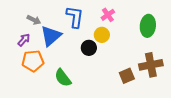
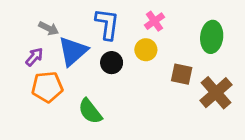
black circle: (89, 48) -> (112, 63), moved
brown cross: (151, 65) -> (216, 93), turned -30
brown square: (127, 76) -> (182, 74), moved, turned 35

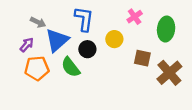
pink cross: (154, 21) -> (135, 17), moved
green semicircle: (90, 111) -> (71, 67), moved

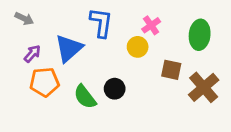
pink cross: (135, 17) -> (151, 25), moved
gray arrow: (38, 22) -> (24, 19), moved
black circle: (87, 49) -> (115, 89), moved
green semicircle: (71, 67) -> (85, 97), moved

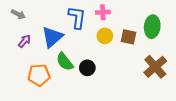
pink cross: (151, 25) -> (103, 12), moved, turned 32
brown square: (171, 70) -> (129, 37), moved
orange pentagon: (44, 82) -> (39, 75), moved
green semicircle: (85, 97) -> (65, 62), moved

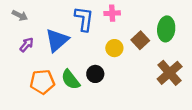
yellow circle: (105, 36) -> (114, 48), moved
brown square: (129, 37) -> (140, 40), turned 35
green semicircle: (65, 62) -> (71, 80), moved

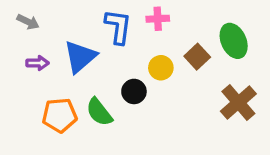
green ellipse: (166, 29) -> (234, 41), turned -30
purple arrow: (27, 45) -> (37, 63), turned 49
black circle: (95, 74) -> (134, 91), moved

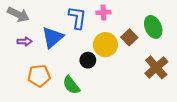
gray arrow: (28, 22) -> (18, 15), size x1.5
yellow circle: (161, 68) -> (105, 45), size x1.5
green semicircle: (99, 112) -> (71, 85), moved

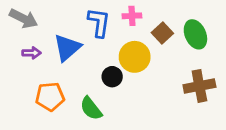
brown square: (129, 37) -> (162, 33), moved
brown cross: (156, 67) -> (199, 86), turned 30

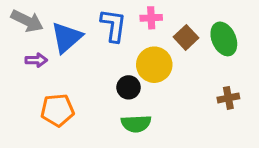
blue triangle: (67, 48) -> (66, 37), moved
brown cross: (199, 86) -> (228, 98), size x0.6
green semicircle: (91, 108) -> (136, 124), moved, turned -55

